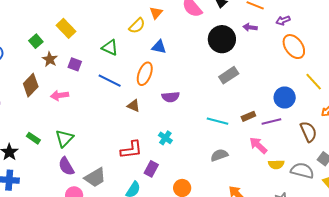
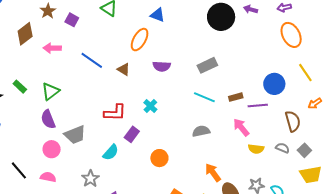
gray rectangle: (229, 75) -> (207, 65), moved
blue line: (110, 81) -> (92, 60), moved
gray semicircle: (302, 171) -> (282, 148), moved, size x0.6

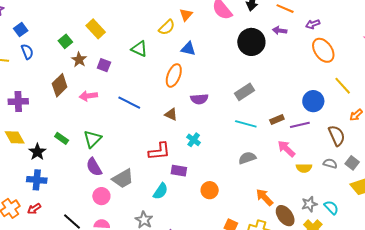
brown triangle: (124, 69) -> (171, 114), moved
purple rectangle: (132, 134) -> (179, 171), turned 70

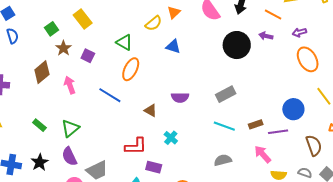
orange ellipse: (174, 75) -> (131, 69), moved
pink arrow: (88, 96) -> (70, 85), turned 72
black star: (37, 152) -> (40, 162), moved

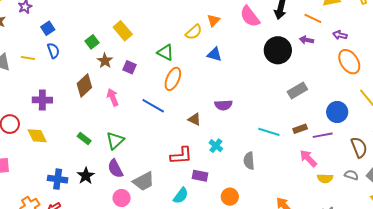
purple arrow: (299, 32) -> (340, 35), turned 32
gray rectangle: (226, 94) -> (297, 91), moved
gray semicircle: (223, 160) -> (249, 161), moved, turned -78

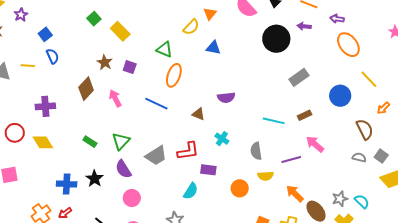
green square: (92, 42) -> (94, 19), moved
purple line: (323, 135) -> (291, 159), moved
yellow semicircle: (325, 178) -> (265, 176), moved
gray trapezoid: (144, 181) -> (156, 156), moved

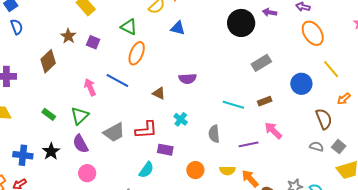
pink arrow: (115, 98) -> (90, 87), moved
yellow semicircle: (265, 176) -> (227, 171), moved

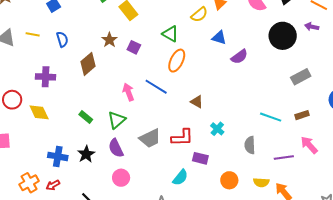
blue semicircle: (17, 27) -> (62, 39), moved
purple semicircle: (188, 79) -> (239, 57), moved, turned -36

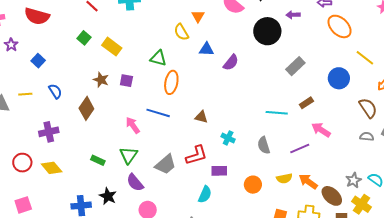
yellow semicircle: (199, 15) -> (181, 32), turned 114

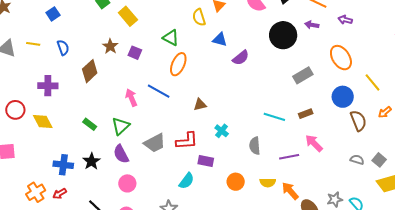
orange ellipse: (340, 26) -> (341, 58), moved
brown semicircle: (368, 108) -> (358, 121), moved
brown triangle: (201, 117) -> (200, 105), turned -40

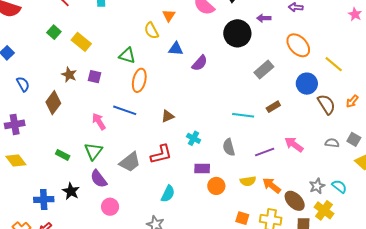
orange arrow: (385, 112) -> (352, 101), moved
pink arrow: (314, 143) -> (294, 144), moved
purple rectangle: (206, 161) -> (202, 169), moved

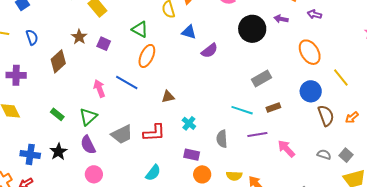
gray rectangle: (264, 70) -> (262, 79), moved
purple line: (265, 152) -> (257, 134), moved

